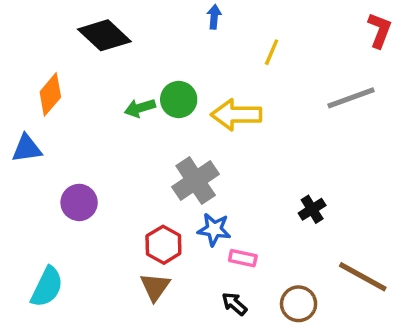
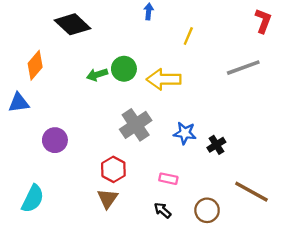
blue star: (214, 229) -> (185, 133), moved

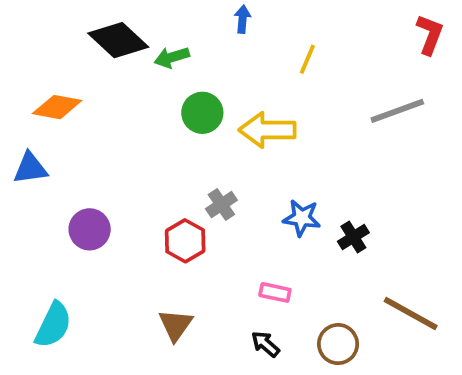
orange diamond: (35, 65) -> (57, 107), turned 60
green arrow: (97, 75) -> (172, 57), moved
gray cross: (136, 125) -> (221, 205), size x0.6
red hexagon: (113, 169) -> (185, 241), moved

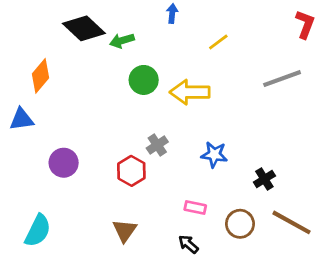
yellow line: (307, 59) -> (218, 42), turned 30
orange diamond: (57, 107) -> (41, 76), turned -60
black cross: (353, 237) -> (264, 179), moved
brown circle: (338, 344) -> (240, 224), moved

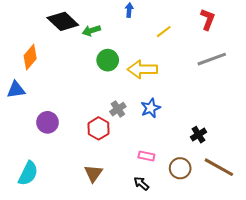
red L-shape: (305, 24) -> (208, 19), moved
blue star: (214, 155) -> (151, 108), moved, turned -30

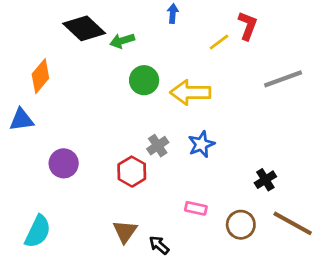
red L-shape: (208, 19) -> (248, 26), moved
black arrow: (141, 184) -> (159, 245), moved

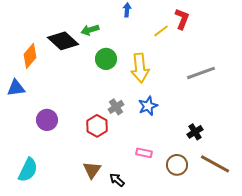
black diamond: (84, 28) -> (63, 41), moved
gray line: (283, 79) -> (201, 73), moved
yellow arrow: (190, 92) -> (140, 68), turned -96

